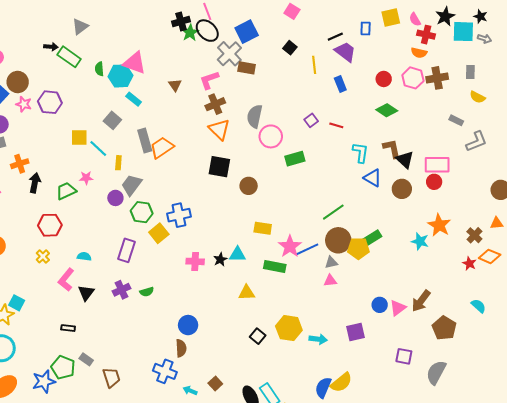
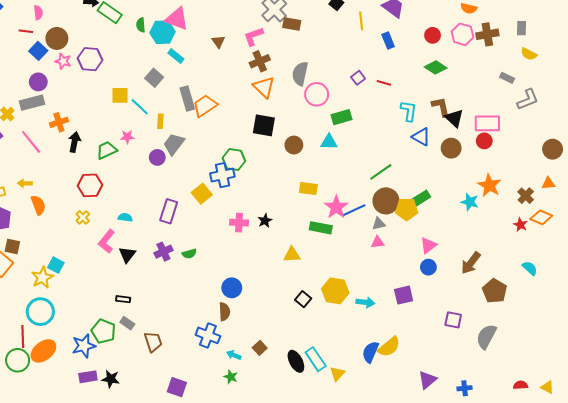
green hexagon: (142, 212) -> (234, 160), moved
cyan triangle: (237, 254) -> (329, 142), moved
pink triangle: (398, 308) -> (428, 245), moved
black rectangle: (68, 328) -> (123, 299), moved

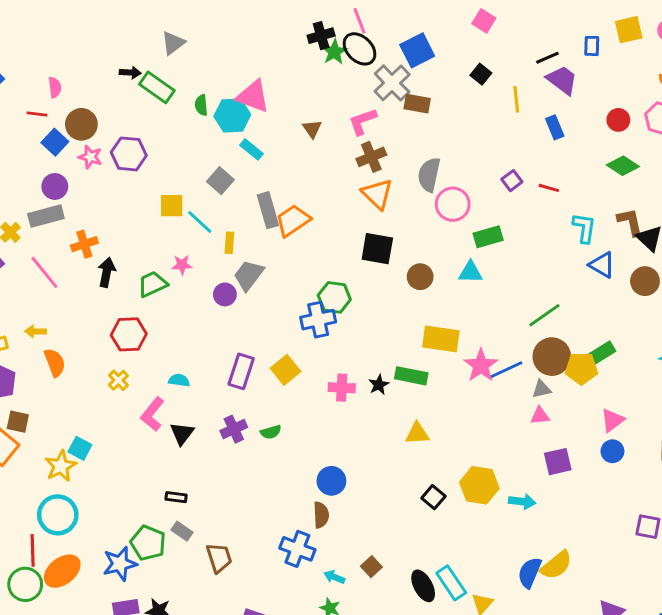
yellow rectangle: (308, 188) -> (441, 339), size x1.4
yellow square: (202, 194) -> (286, 370), moved
green rectangle: (321, 228) -> (411, 376), moved
purple square: (404, 295) -> (558, 462), moved

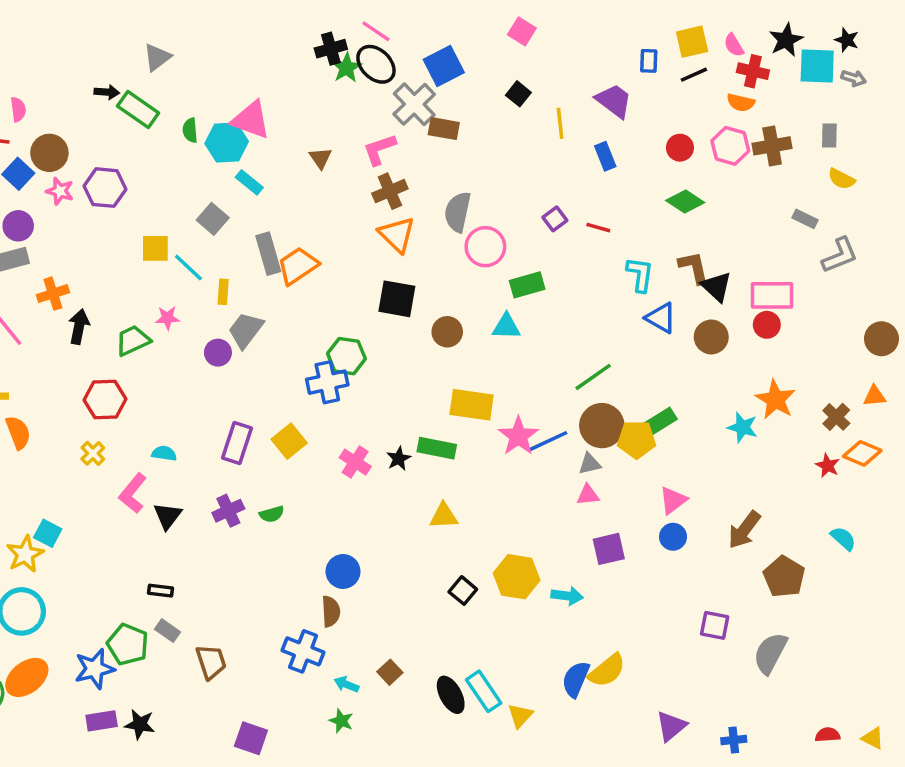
pink line: (360, 21) -> (376, 31), turned -35
black line: (547, 58) -> (694, 75), moved
pink cross: (342, 388) -> (355, 462), turned 30

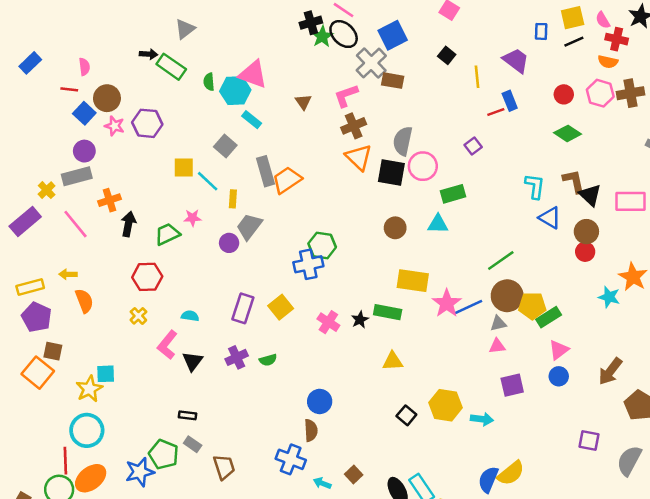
red line: (598, 228) -> (496, 112), moved, turned -36
black square: (397, 299) -> (391, 172), moved
red circle: (767, 325) -> (585, 252), moved
green rectangle: (659, 422) -> (549, 317), moved
cyan square: (48, 533) -> (106, 374), turned -30

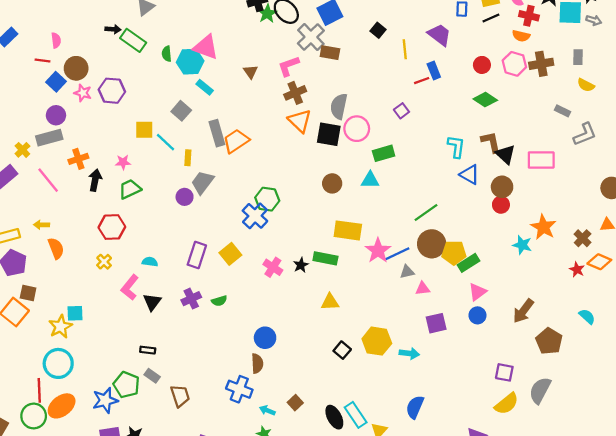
pink star: (193, 218) -> (123, 162), moved
blue cross: (308, 264) -> (255, 216), turned -35
gray triangle: (498, 323) -> (407, 272), moved
yellow semicircle: (511, 473) -> (507, 404), moved

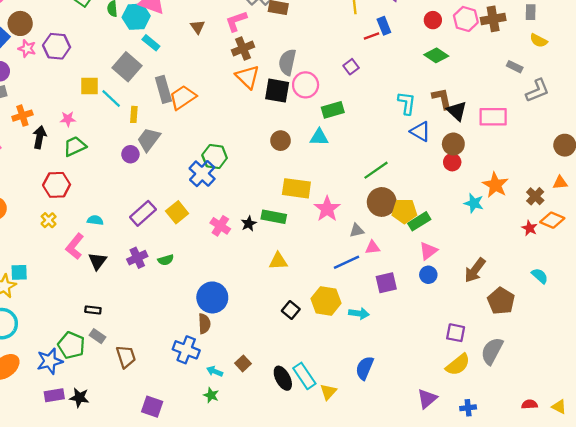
gray square: (181, 111) -> (127, 67), size x1.4
blue line: (397, 254) -> (346, 262), moved
purple rectangle: (197, 255) -> (143, 213), turned 30
blue circle: (265, 338) -> (212, 297), size x1.4

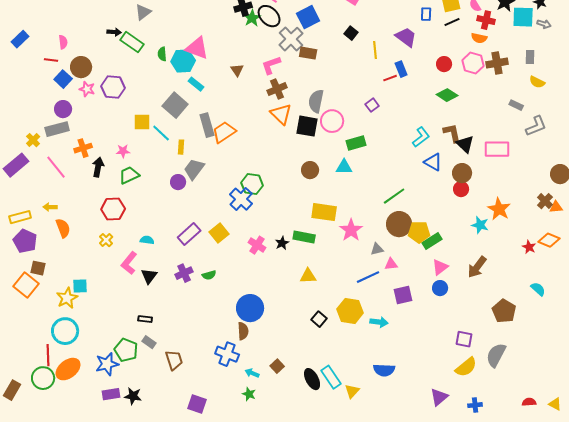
cyan L-shape: (407, 103) -> (421, 137), turned 45
brown cross: (535, 196) -> (545, 201), moved
brown arrow: (475, 270) -> (477, 267), moved
blue semicircle: (365, 368) -> (384, 370), turned -110

